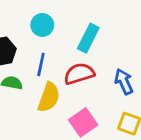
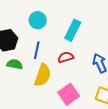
red semicircle: (79, 74) -> (66, 57), size x0.7

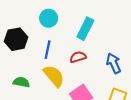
green semicircle: (15, 64) -> (21, 82), moved
yellow semicircle: (43, 75) -> (54, 76), turned -60

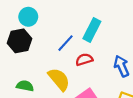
cyan circle: (49, 18) -> (28, 17), moved
blue line: (48, 50) -> (66, 43), moved, turned 30

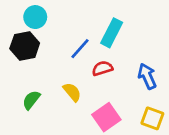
yellow semicircle: (59, 79) -> (72, 92), size x0.7
green semicircle: (25, 86) -> (31, 100), turned -63

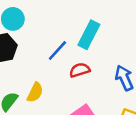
yellow semicircle: (72, 92) -> (35, 92), moved, turned 66

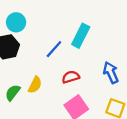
red semicircle: (80, 70) -> (71, 77), moved

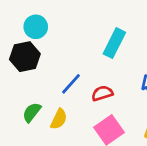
blue line: (54, 49) -> (71, 84), moved
yellow semicircle: (35, 85) -> (59, 119), moved

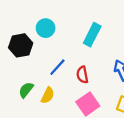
cyan circle: (36, 27) -> (46, 28), moved
red semicircle: (102, 93) -> (82, 75), turned -84

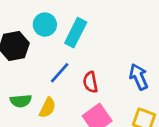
cyan rectangle: (92, 35) -> (76, 33), moved
green semicircle: (26, 90) -> (21, 101), turned -133

